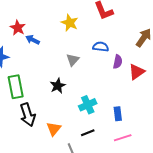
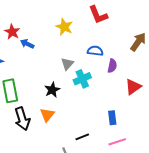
red triangle: (137, 72) -> (133, 87), moved
cyan cross: (88, 105) -> (82, 79), moved
orange triangle: (54, 129) -> (47, 115), moved

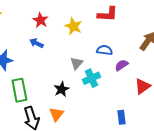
red L-shape: (98, 15) -> (107, 14), turned -65
red star: (12, 32) -> (40, 20), moved
purple semicircle: (112, 66) -> (121, 65), turned -136

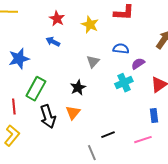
cyan cross: (91, 78) -> (124, 83), moved
green rectangle: (19, 90) -> (36, 89), turned 40
blue rectangle: (121, 117) -> (154, 116), moved

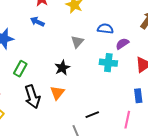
cyan cross: (124, 83) -> (108, 63), turned 30
green rectangle: (36, 89) -> (20, 69), size x0.7
pink line: (143, 140) -> (127, 120), turned -60

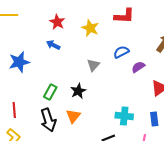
blue semicircle: (105, 29) -> (121, 52), turned -35
cyan cross: (108, 63) -> (124, 116), moved
green rectangle: (20, 69) -> (50, 92), moved

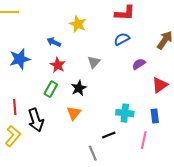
red star: (57, 22) -> (58, 65), moved
yellow star: (90, 28) -> (78, 24), moved
blue semicircle: (121, 52) -> (122, 39), moved
black arrow: (48, 120) -> (36, 120), moved

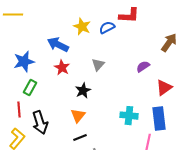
blue semicircle: (122, 39) -> (107, 28), moved
blue arrow: (54, 42) -> (58, 45), size x1.5
green rectangle: (51, 89) -> (30, 88), moved
blue rectangle: (155, 116) -> (159, 119), size x1.6
black line: (109, 135) -> (80, 138), moved

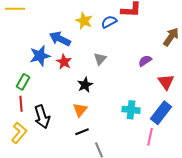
blue star: (24, 62) -> (40, 56), moved
green rectangle: (30, 88) -> (23, 82), moved
red triangle: (164, 88) -> (166, 82), turned -30
blue rectangle: (159, 119) -> (161, 113), turned 45

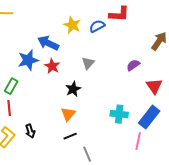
black arrow: (42, 117) -> (30, 131), moved, size x0.6

